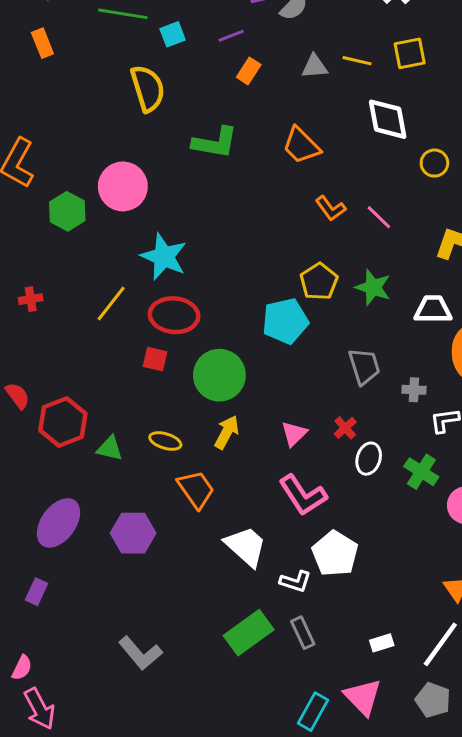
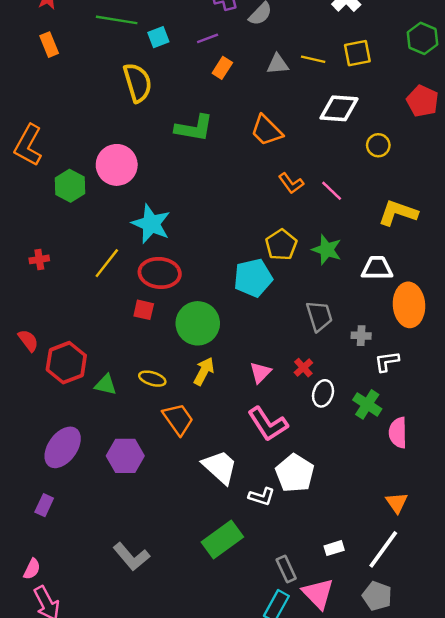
white diamond: (388, 119) -> (339, 108), turned -75
gray rectangle: (303, 633) -> (286, 569), moved

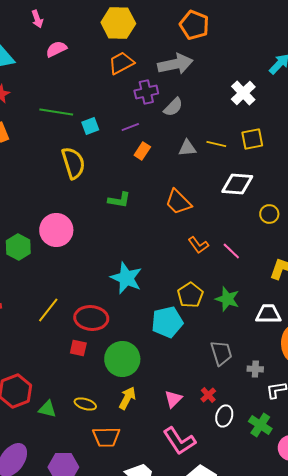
green L-shape: (194, 128) -> (119, 200), size x0.7
cyan star: (151, 224) -> (126, 278), moved
orange trapezoid: (178, 419) -> (106, 437), turned 124

